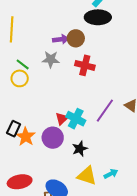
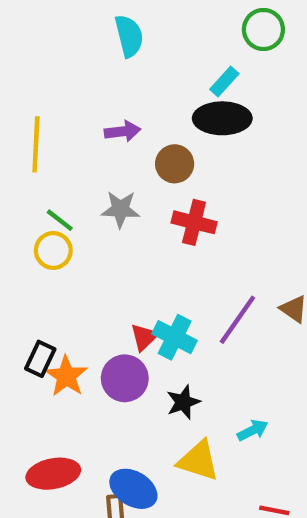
purple arrow: (61, 39) -> (123, 131), moved
cyan arrow: (111, 174) -> (253, 430), moved

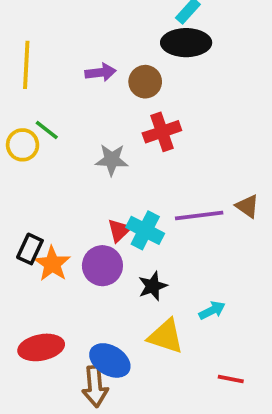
purple arrow: (123, 131) -> (101, 72), moved
gray star: (120, 209) -> (112, 160), moved
red cross: (194, 222) -> (162, 132), turned -33
yellow circle: (53, 250) -> (23, 145), moved
purple line: (237, 320) -> (199, 215), turned 48

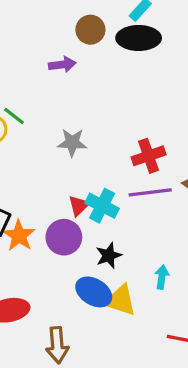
brown circle: (145, 82) -> (90, 30), moved
red cross: (162, 132) -> (149, 156), moved
cyan arrow: (212, 310) -> (162, 277), turned -55
blue ellipse: (110, 360) -> (94, 292), moved

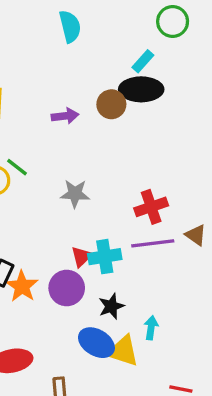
brown circle: (90, 30) -> (111, 104), moved
cyan cross: (102, 206) -> (105, 257), turned -36
cyan arrow: (162, 277) -> (151, 328), moved

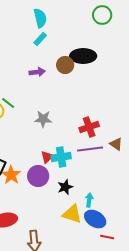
cyan rectangle: (143, 61) -> (40, 39), moved
blue ellipse: (96, 343) -> (95, 219), moved

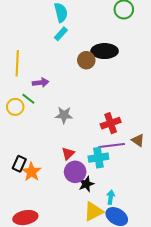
purple arrow: (37, 72) -> (41, 83), moved
cyan cross: (61, 157) -> (98, 158), moved
purple circle: (38, 176) -> (75, 172), moved
yellow triangle: (72, 214) -> (93, 211), turned -45

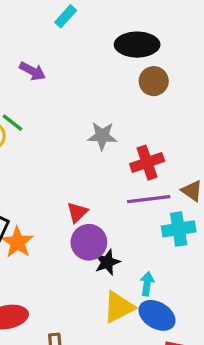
brown circle: (86, 60) -> (154, 81), moved
purple arrow: (41, 83) -> (32, 71), moved, turned 35
gray star: (64, 115) -> (102, 136), moved
cyan cross: (98, 158) -> (179, 229), moved

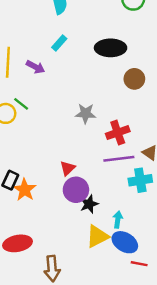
cyan rectangle: (66, 16) -> (59, 43), moved
brown circle: (154, 81) -> (134, 79), moved

